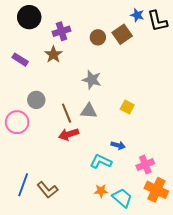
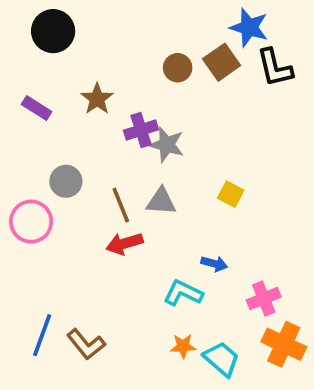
blue star: (137, 15) -> (249, 27), size x1.5
black L-shape: (157, 21) -> (275, 68), moved
purple cross: (62, 31) -> (141, 130), moved

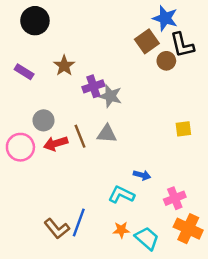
brown circle: (178, 68) -> (166, 61), moved
yellow square: (231, 194) -> (183, 129), moved, turned -35
red arrow: (124, 244) -> (56, 143), moved
blue line: (42, 335) -> (79, 223), moved

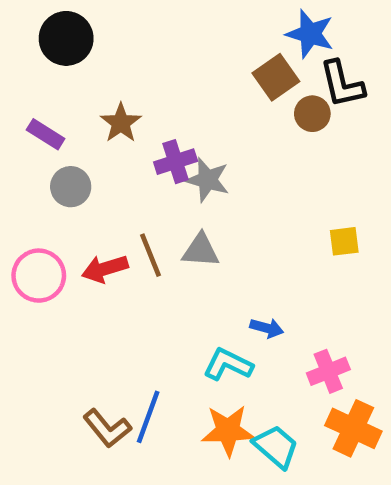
gray circle: (43, 120) -> (71, 187), moved
orange star: (121, 230) -> (228, 431), size x1.6

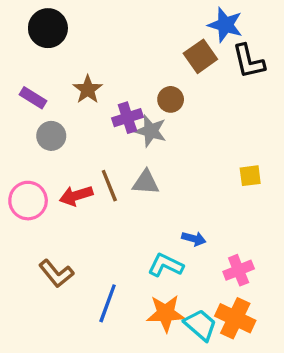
brown circle: (312, 114) -> (171, 99), moved
brown L-shape: (107, 428) -> (56, 273), moved
orange cross: (353, 428) -> (235, 318), moved

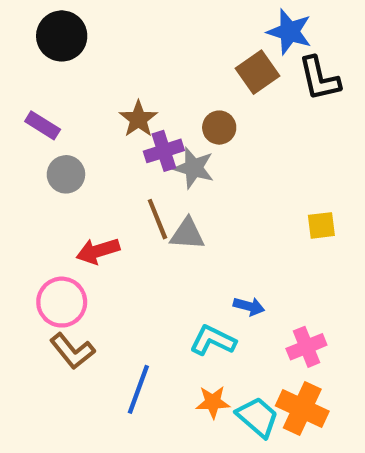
brown star: (88, 89) -> (138, 119), moved
brown line: (109, 186) -> (157, 219), moved
pink circle: (28, 201) -> (62, 302), moved
orange star: (166, 313) -> (213, 402), size x0.7

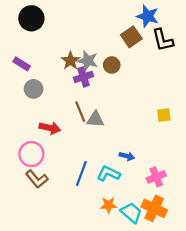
gray star: (194, 168) -> (88, 61), moved
red arrow: (98, 251) -> (50, 128), turned -150
blue line: (138, 389) -> (81, 174), moved

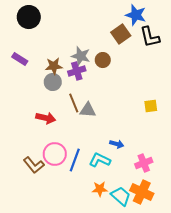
brown star: (70, 61) -> (54, 66), moved, turned 30
gray circle: (34, 89) -> (53, 82), moved
pink circle: (31, 154) -> (55, 154), moved

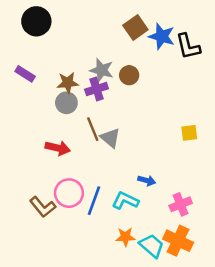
blue star: (136, 15) -> (162, 36), moved
brown square: (121, 34) -> (135, 28), moved
gray triangle: (88, 110) -> (110, 138), turned 36

